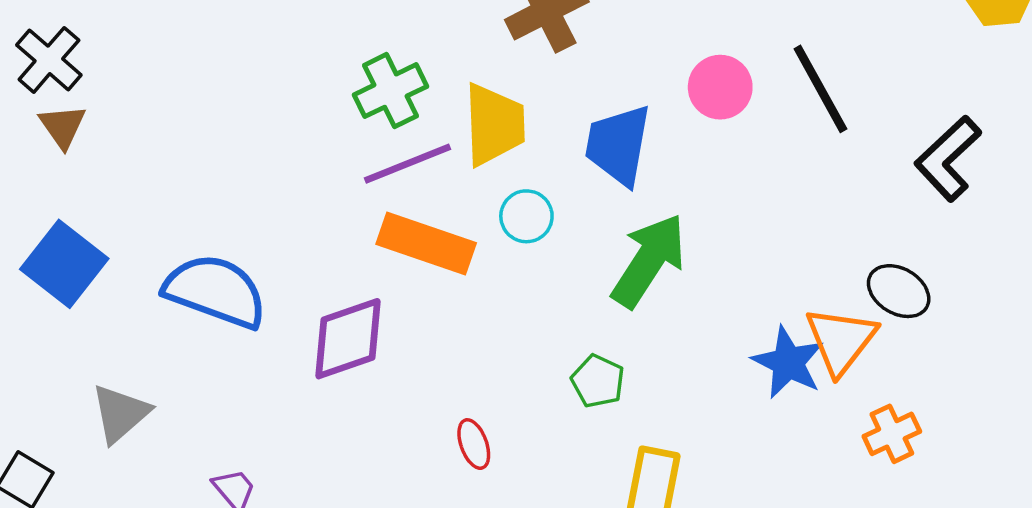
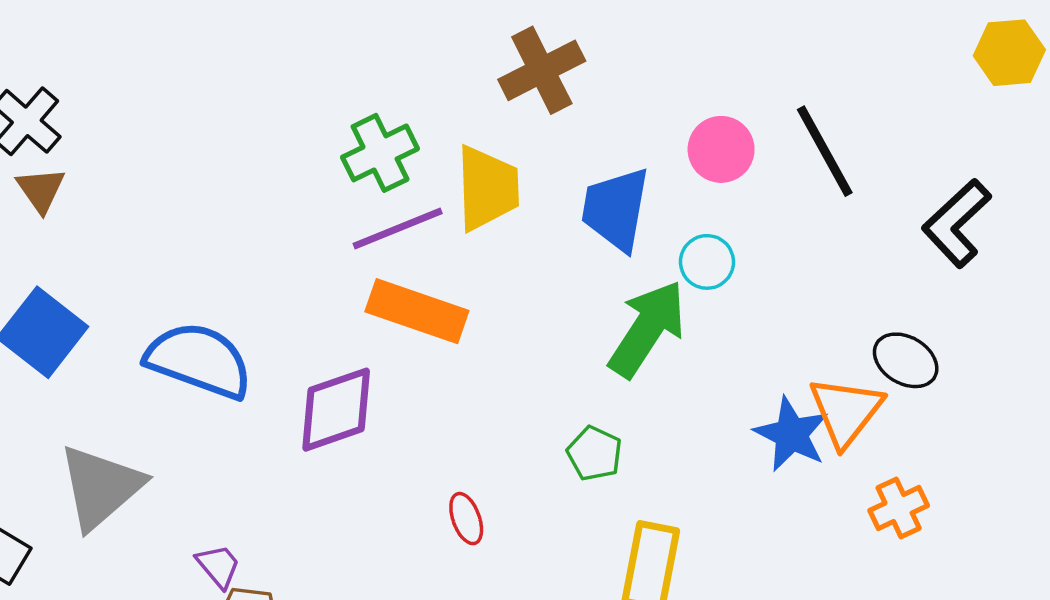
cyan circle: (526, 216) -> (707, 262), moved
gray triangle: (120, 413) -> (101, 487), size x1.4

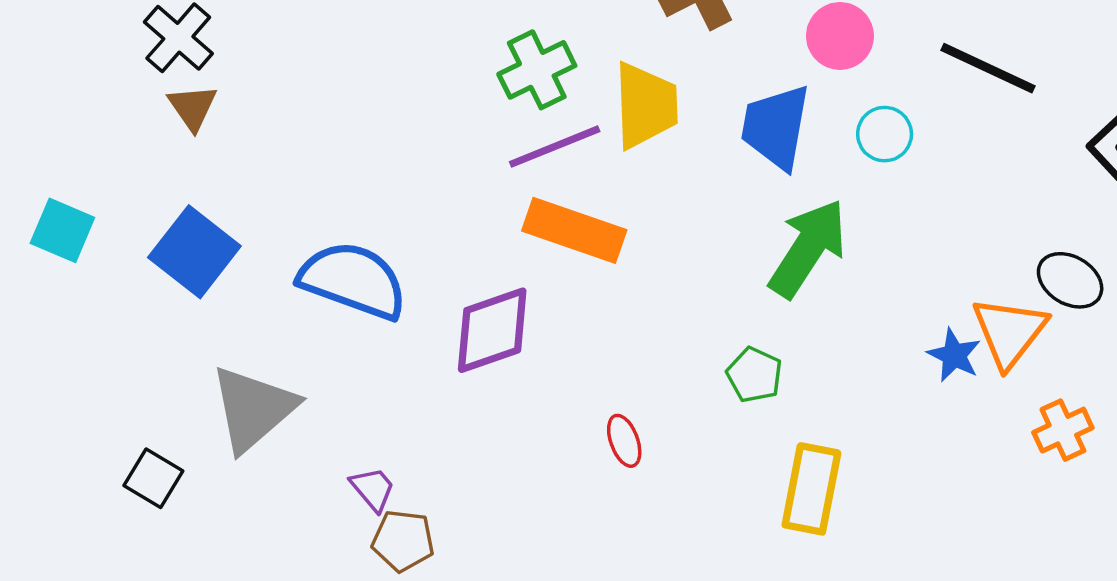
pink circle: (721, 149) -> (840, 36), moved
black line: (825, 151) -> (988, 68), turned -36
cyan circle: (707, 262) -> (885, 134), moved
blue star: (791, 434) -> (954, 355), size x0.7

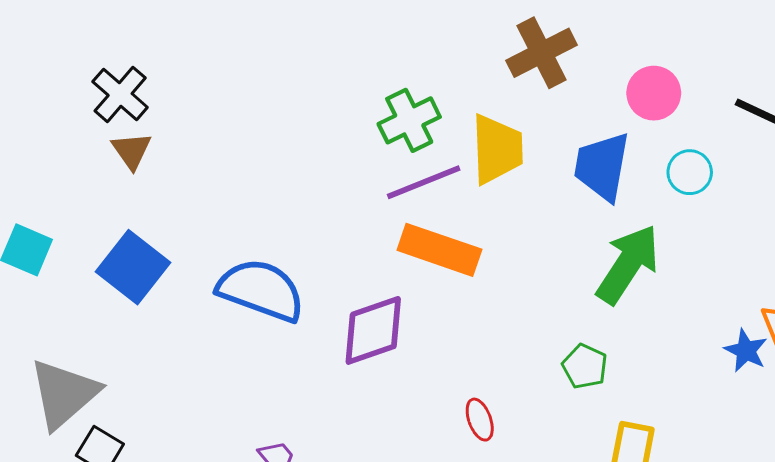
gray triangle: (253, 409) -> (64, 394), moved

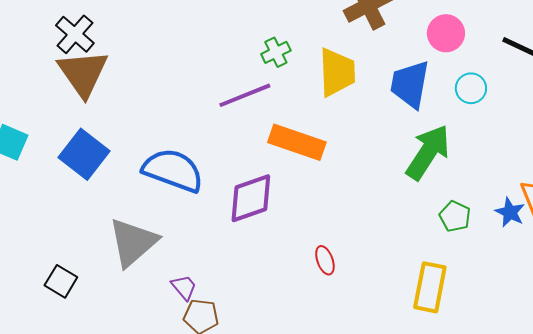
green cross: (409, 120) -> (276, 52), size x0.7
brown triangle: (132, 151) -> (83, 73), size x1.8
purple line: (424, 182) -> (245, 95), moved
green pentagon: (585, 366) -> (455, 216), moved
gray triangle: (64, 394) -> (133, 242), moved

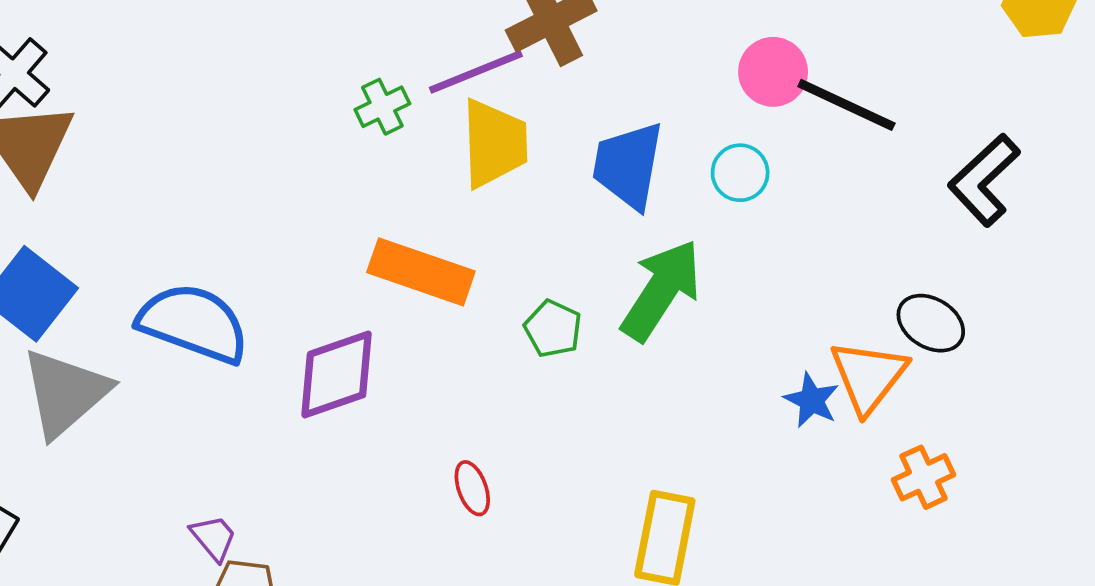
pink circle: (446, 33) -> (773, 72), moved
purple line: (245, 95) -> (476, 72), moved
green pentagon: (455, 216) -> (553, 329), moved
gray triangle: (133, 242) -> (65, 393), moved

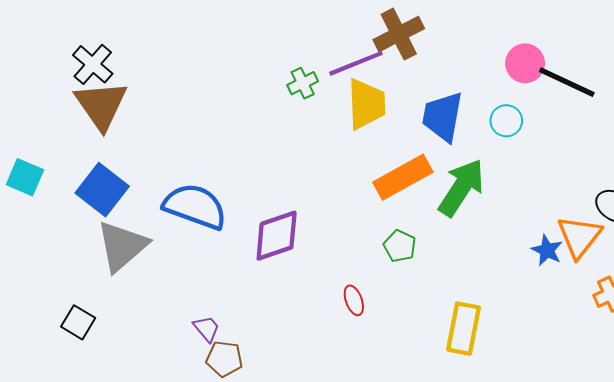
orange rectangle: (421, 272) -> (403, 177), moved, turned -48
green pentagon: (553, 329) -> (400, 246), moved

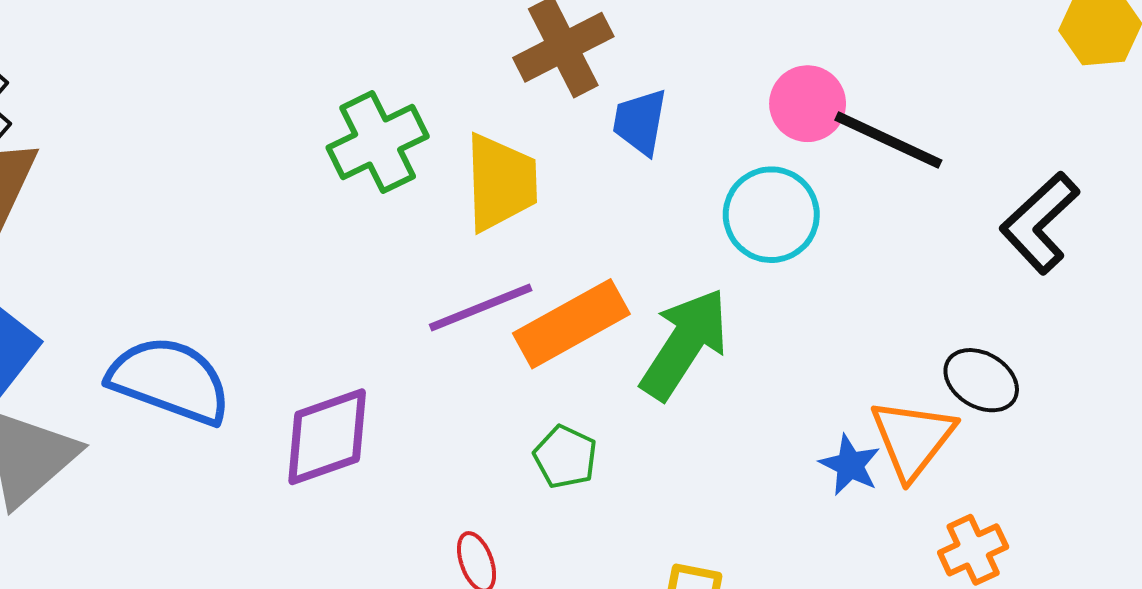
purple line: (356, 63) -> (481, 308), moved
green cross: (303, 83) -> (378, 142), size x1.6
blue trapezoid: (443, 117) -> (640, 122), moved, size x0.7
cyan circle: (506, 121) -> (771, 215), size x1.5

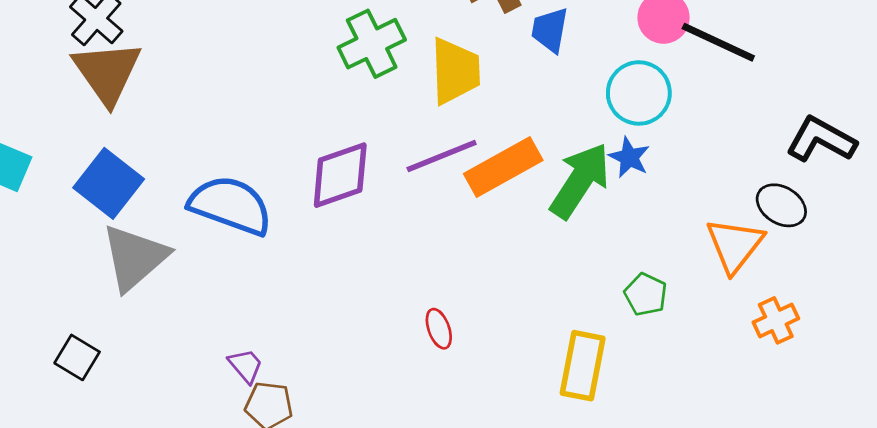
black L-shape: (1040, 223) -> (821, 140), moved, turned 72
purple diamond: (327, 437) -> (340, 175), moved
green pentagon: (565, 457) -> (646, 294), moved
blue star: (850, 465) -> (629, 157), moved

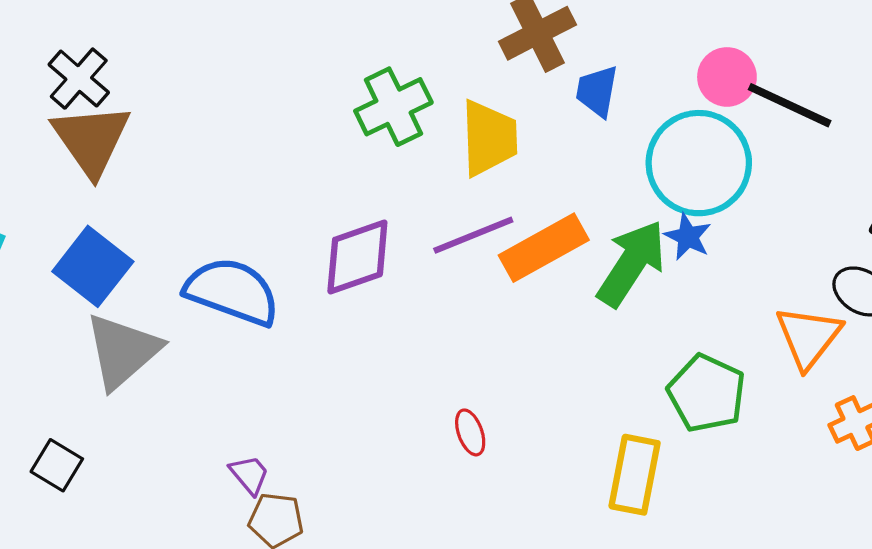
cyan circle: (639, 93) -> (699, 163), size x1.4
green pentagon: (646, 294) -> (707, 393), size x1.6

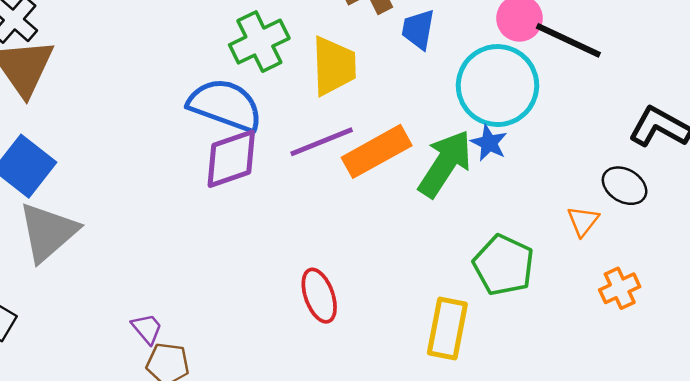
blue semicircle: (232, 291) -> (225, 105), moved
orange triangle: (808, 337) -> (583, 221), size x0.6
red ellipse: (470, 432) -> (319, 296), size x1.5

